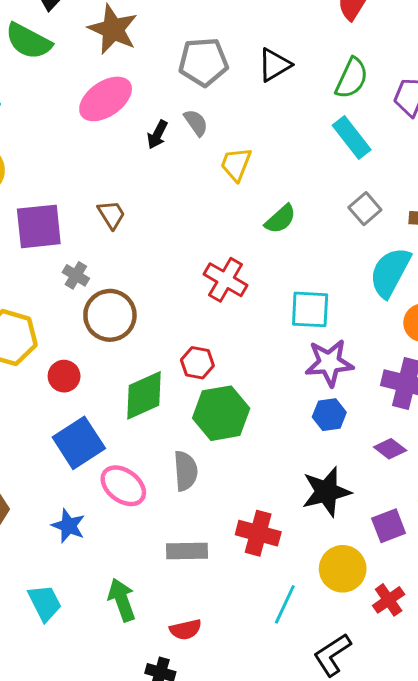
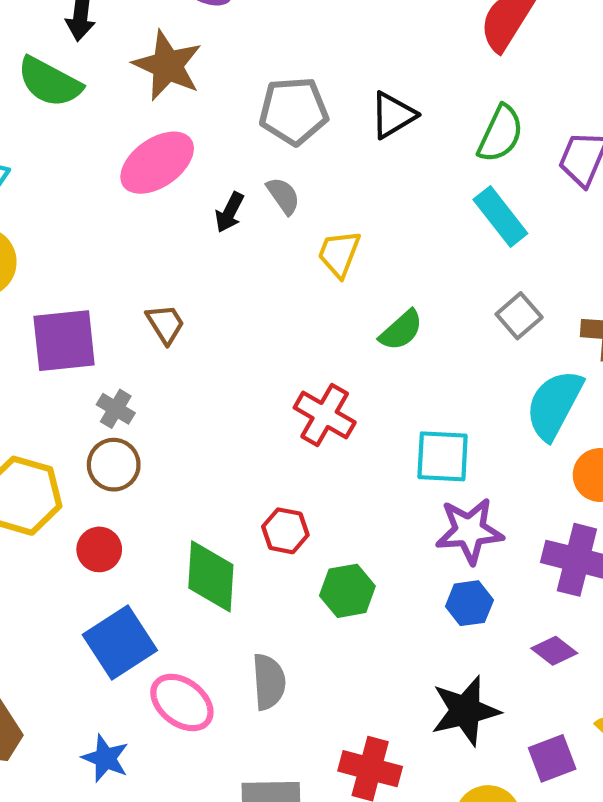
brown circle: (110, 315) -> (114, 465), moved, size x0.7
green diamond: (144, 395) -> (211, 576), turned -62
green hexagon: (221, 413) -> (347, 591), moved, size x0.7

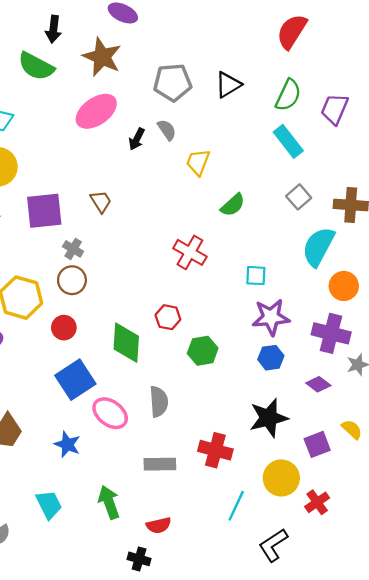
cyan square: (443, 456) -> (256, 276), size x0.7

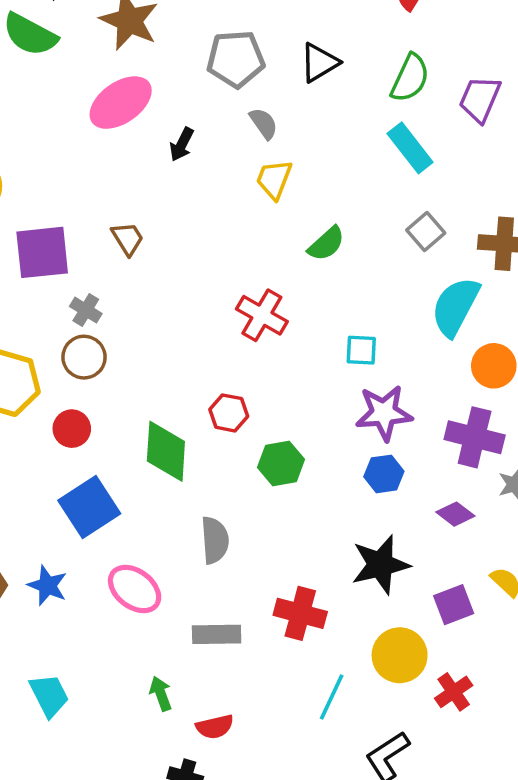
gray semicircle: (167, 130) -> (264, 123), moved
pink ellipse: (110, 413) -> (135, 589), moved
blue star: (67, 444) -> (47, 586), moved
green arrow: (109, 502) -> (161, 694), moved, size x0.7

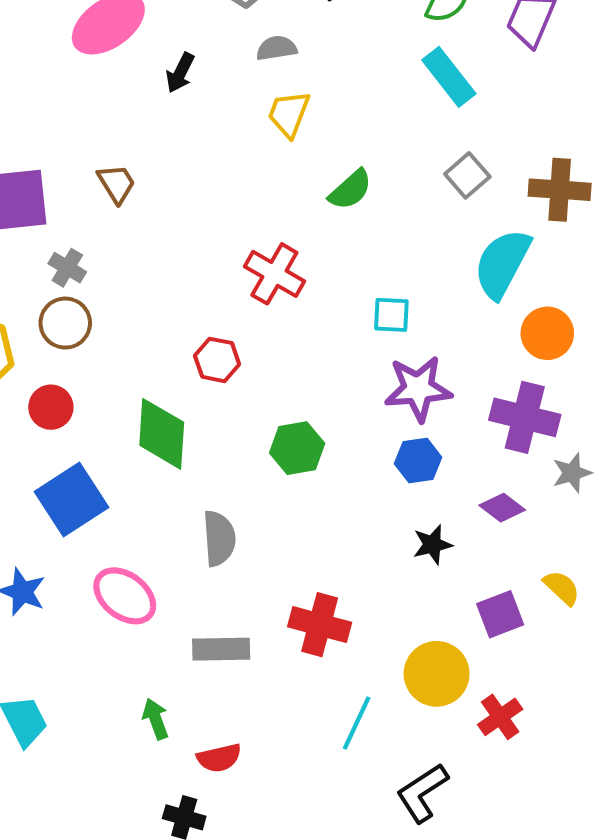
gray semicircle: (264, 123) -> (277, 48), turned -64
red hexagon: (229, 413) -> (217, 360), moved
black star: (380, 565) -> (432, 545), moved, size x0.6

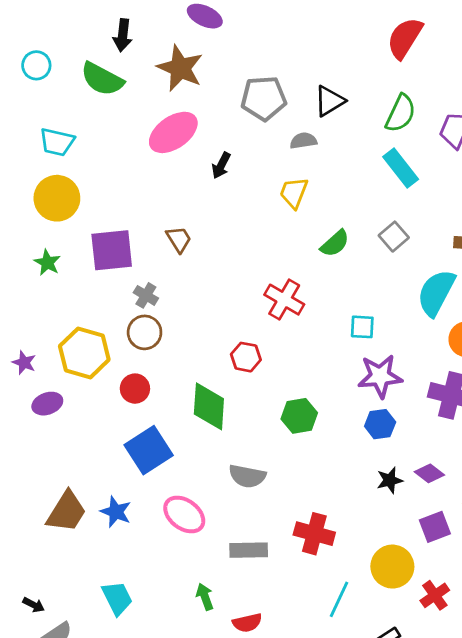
gray semicircle: (277, 48) -> (303, 141), moved
gray square: (467, 175) -> (394, 237), moved
purple diamond: (502, 508) -> (429, 473), moved
gray semicircle: (219, 538) -> (247, 476), turned 105

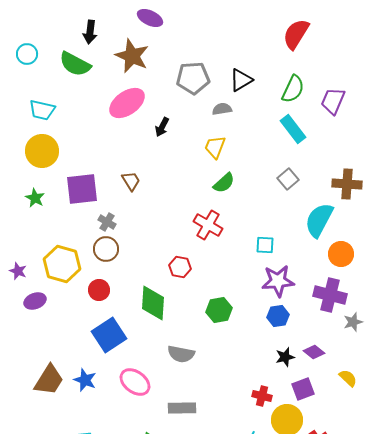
green semicircle: (335, 243) -> (224, 183), moved
purple square: (435, 527) -> (303, 389), moved
red cross: (314, 534) -> (262, 396), moved, size x0.7

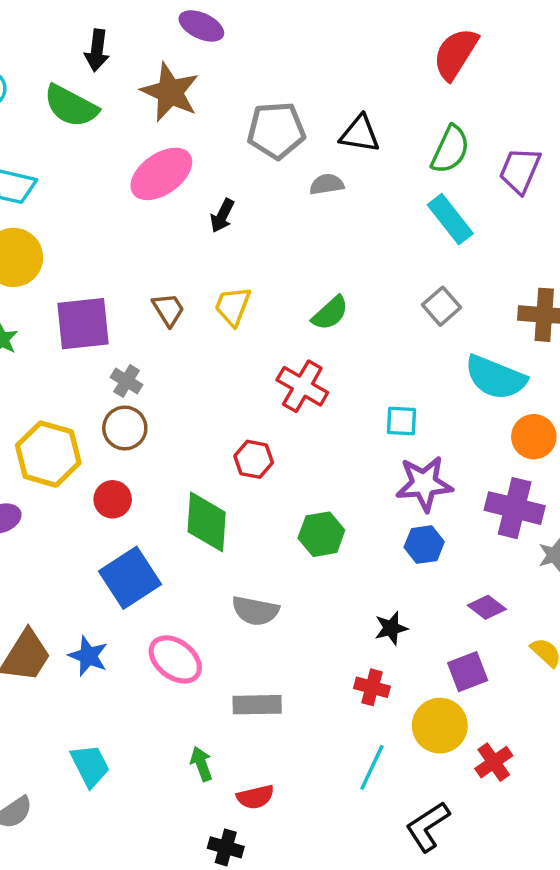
black triangle: (241, 80) -> (360, 134), turned 40
yellow trapezoid: (215, 147) -> (233, 306), moved
cyan semicircle: (319, 220) -> (496, 378), turned -96
black star: (285, 357) -> (391, 628), moved
red cross: (262, 396) -> (372, 687), moved

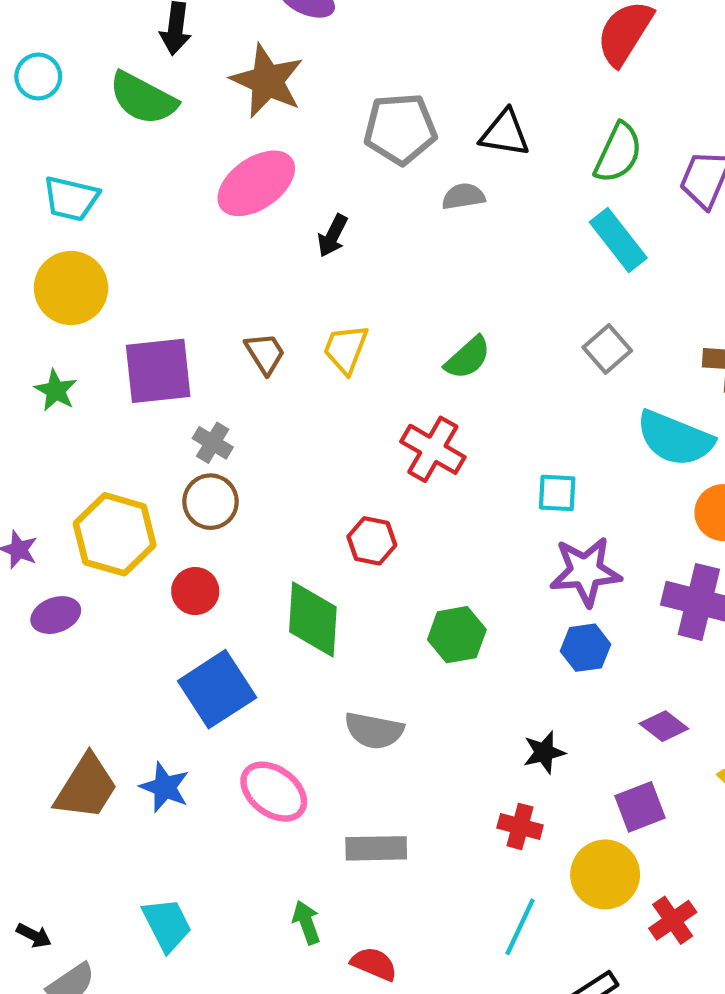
red semicircle: (255, 797) -> (374, 964), turned -144

